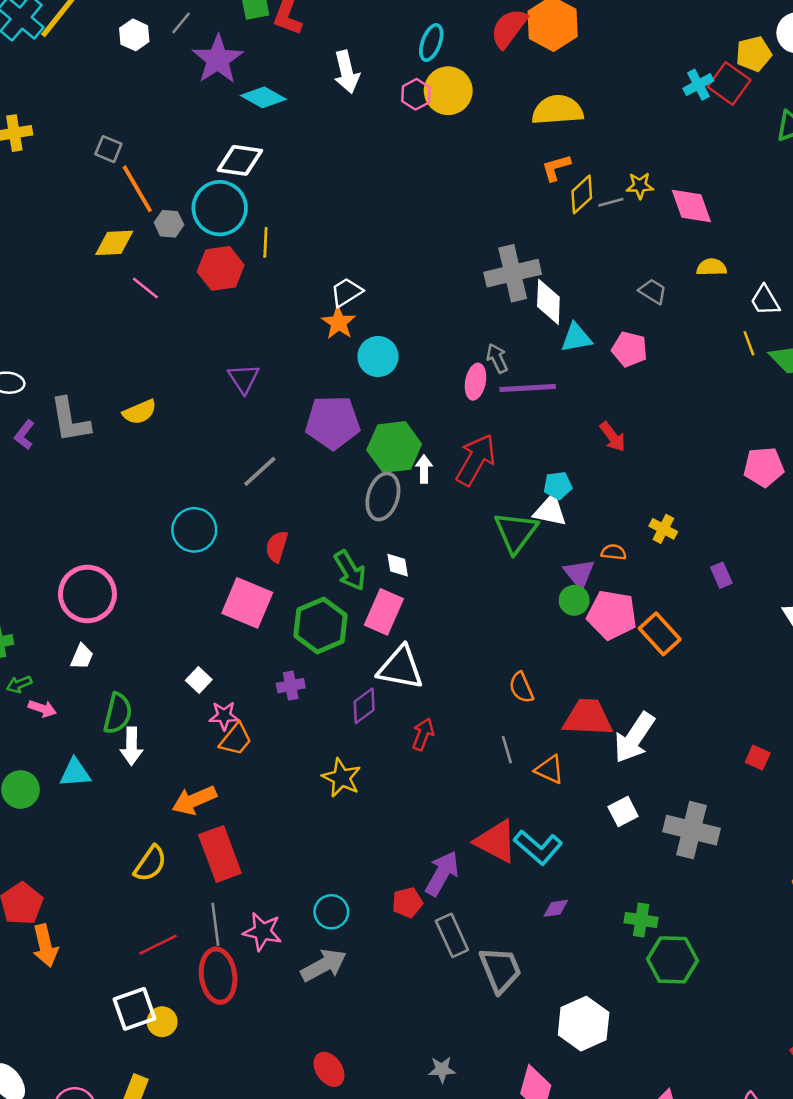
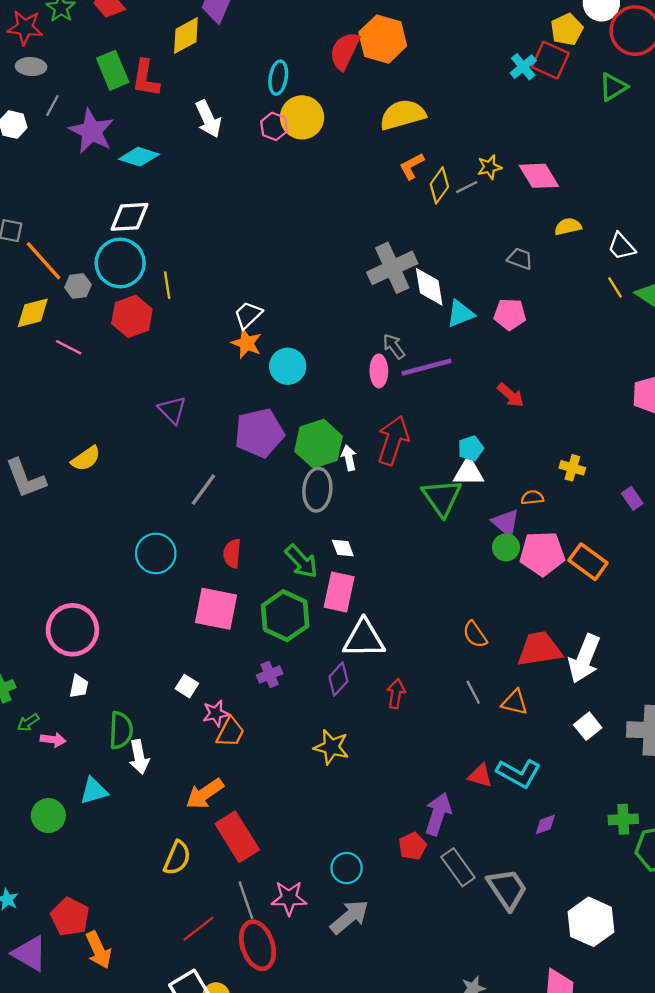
red triangle: (496, 841) -> (480, 776), size x0.6

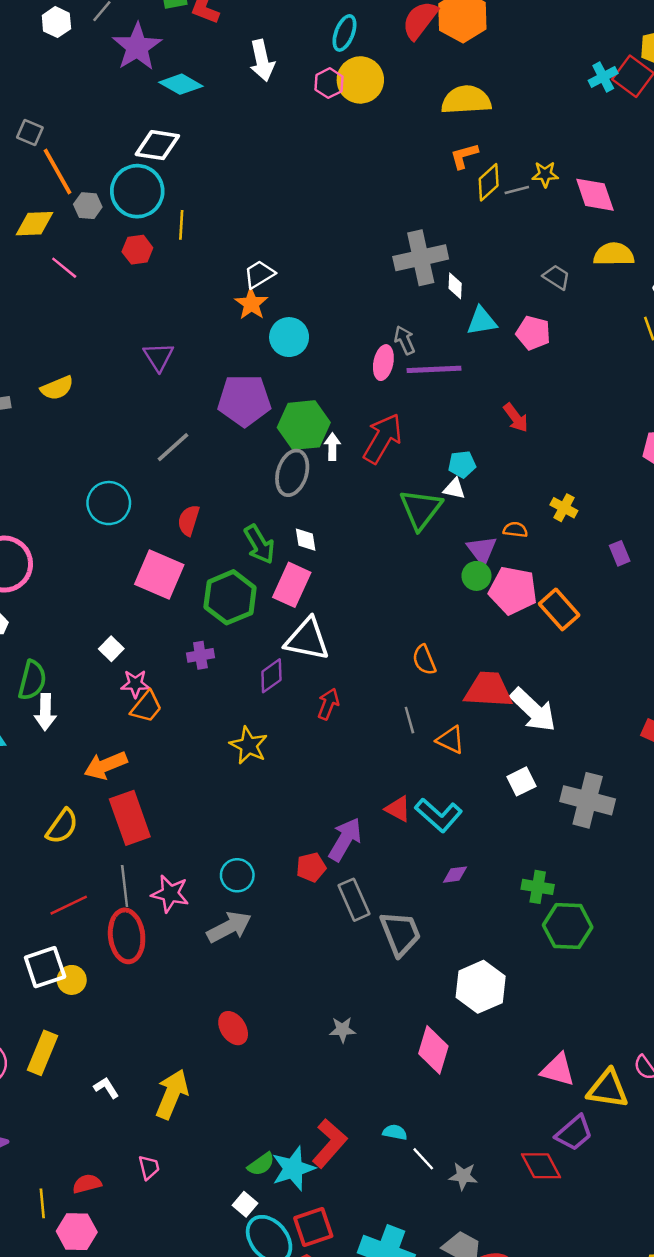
yellow semicircle: (568, 227) -> (614, 254), size x1.4
white diamond: (429, 287) -> (455, 286), size x0.6
red hexagon: (132, 316) -> (137, 250), size x0.7
white triangle: (469, 472) -> (454, 489), size x0.7
white arrow: (584, 659) -> (533, 710), turned -81

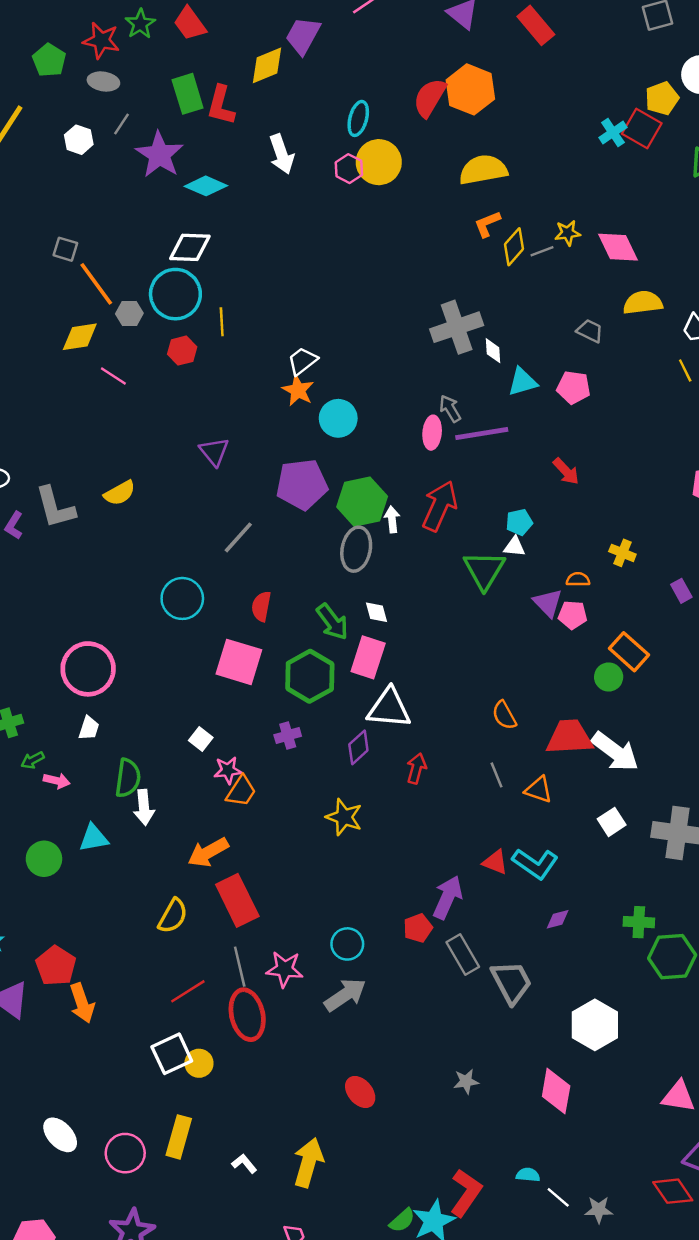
green circle: (476, 576) -> (609, 677), moved
pink pentagon: (513, 591) -> (573, 615), moved, size x0.6

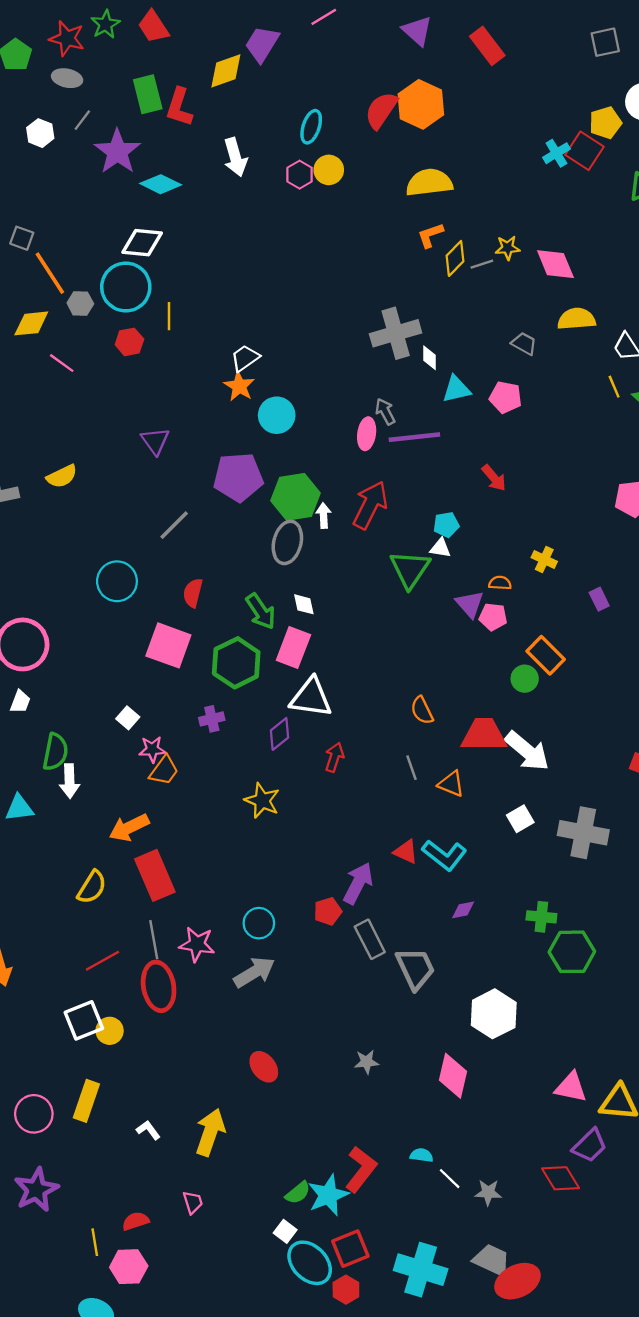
yellow circle: (379, 162) -> (329, 170), size x0.7

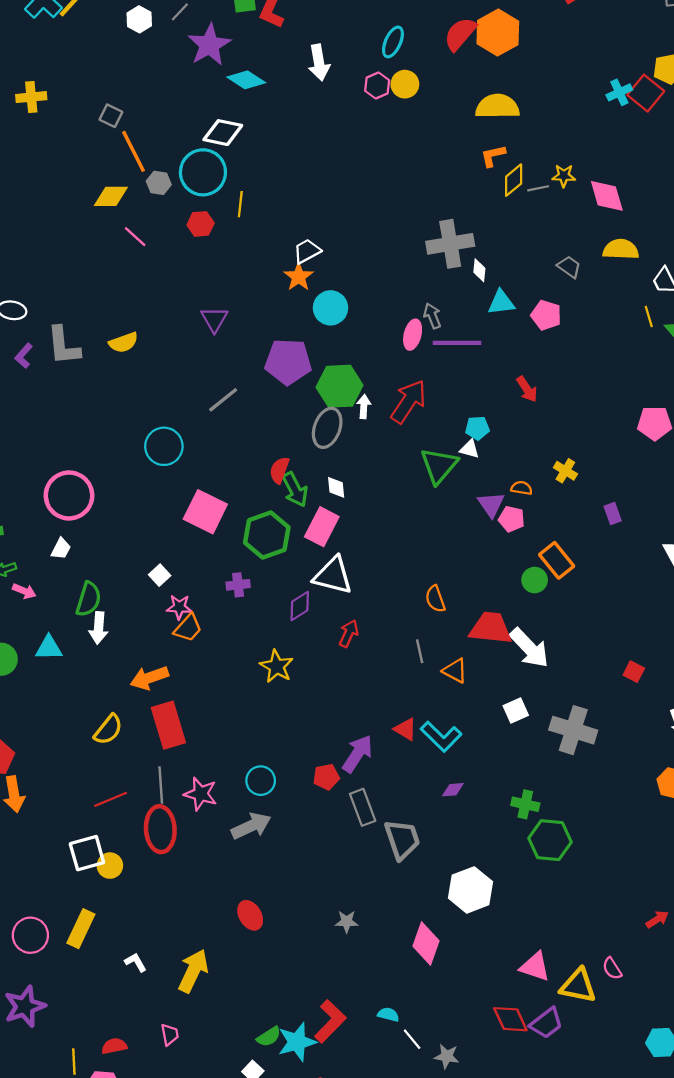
red semicircle: (193, 593) -> (279, 470), moved
red diamond: (561, 1178) -> (510, 1019), moved

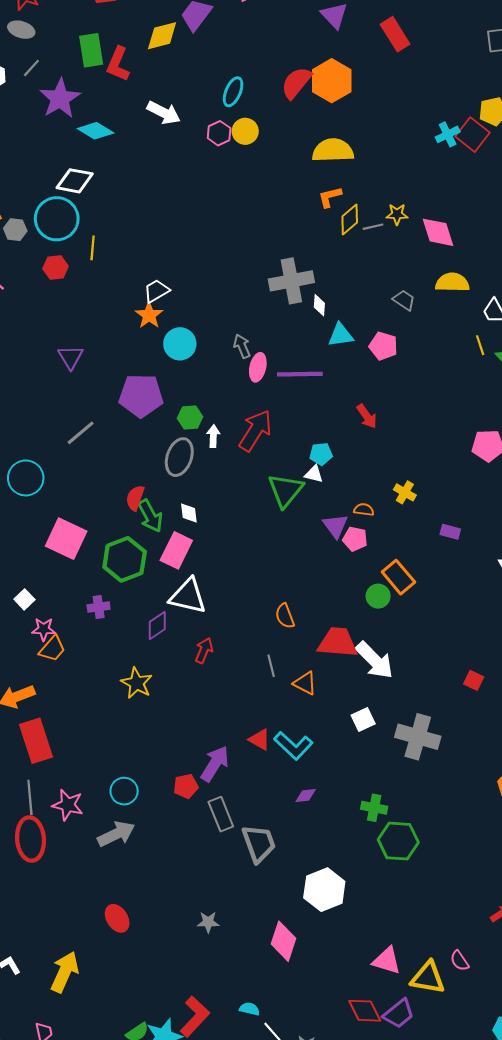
white arrow: (319, 63) -> (164, 113), turned -52
gray arrow: (432, 316) -> (242, 346), moved
green hexagon: (340, 386) -> (190, 417), size x0.6
purple rectangle: (613, 514) -> (450, 532), turned -54

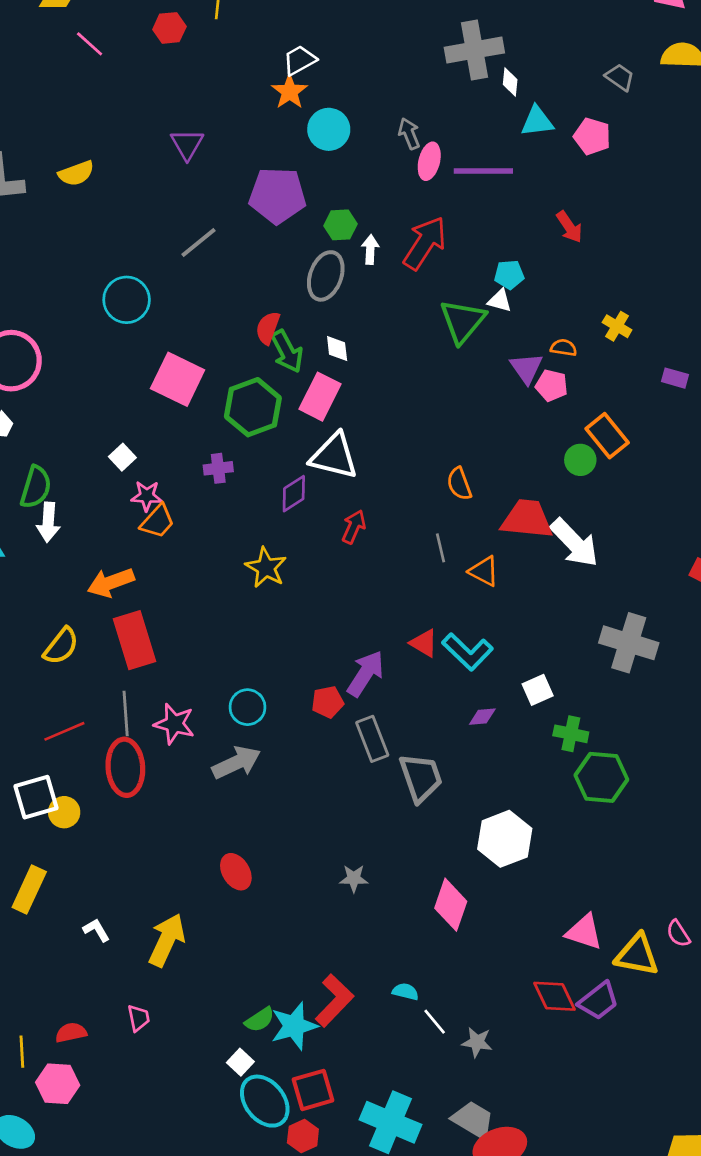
white square: (363, 720) -> (538, 690), moved

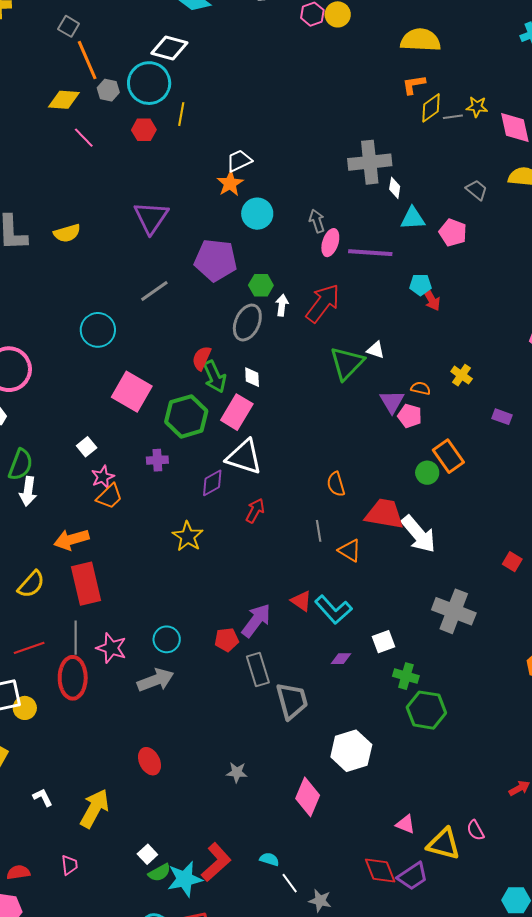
purple triangle: (187, 144) -> (151, 217), size x1.4
cyan pentagon: (509, 275) -> (420, 285), moved
pink star: (147, 496) -> (103, 477), turned -30
pink triangle: (584, 932) -> (405, 824), size x0.7
white square: (240, 1062) -> (147, 854), moved

